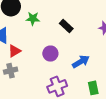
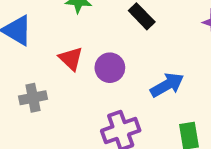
red triangle: (14, 51) -> (71, 59), moved, turned -48

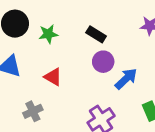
purple circle: (110, 68) -> (103, 62), moved

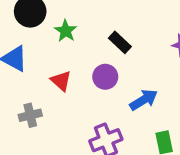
green star: (48, 34) -> (66, 31), turned 30
purple circle: (103, 62) -> (105, 77), moved

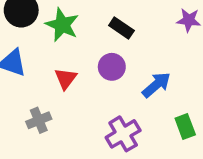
green star: (66, 31) -> (62, 25), size x1.4
red triangle: (61, 81) -> (66, 79), turned 35

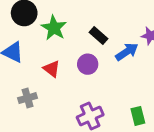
red triangle: (66, 79) -> (52, 69), turned -36
blue arrow: (156, 85) -> (127, 52), moved

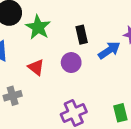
black rectangle: (98, 36) -> (82, 35), turned 36

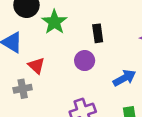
blue arrow: (109, 50) -> (124, 78), moved
red triangle: (36, 67) -> (36, 66), moved

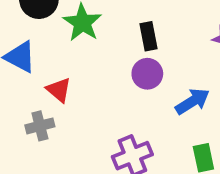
purple circle: (85, 61) -> (147, 74), moved

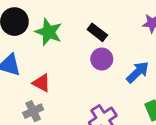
black rectangle: (149, 36) -> (97, 32), turned -30

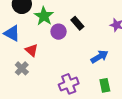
purple circle: (102, 59) -> (59, 32), moved
gray cross: (33, 111) -> (22, 68), turned -32

